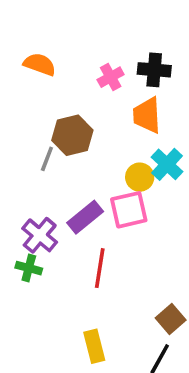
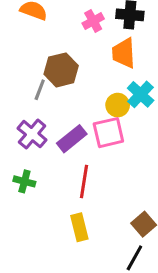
purple cross: (40, 235) -> (32, 134), moved
yellow rectangle: (94, 346) -> (79, 227), moved

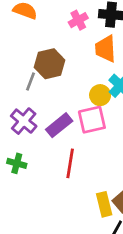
yellow rectangle: (79, 227) -> (104, 204), moved

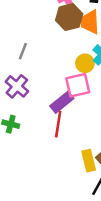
brown hexagon: (50, 64) -> (69, 17), moved
purple rectangle: (59, 125) -> (62, 102), moved

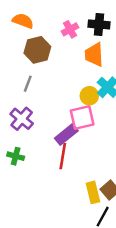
brown hexagon: (69, 17) -> (37, 50), moved

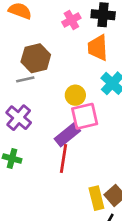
brown hexagon: (37, 50) -> (36, 58), moved
gray line: (28, 84) -> (25, 79), turned 56
yellow circle: (89, 96) -> (75, 95), moved

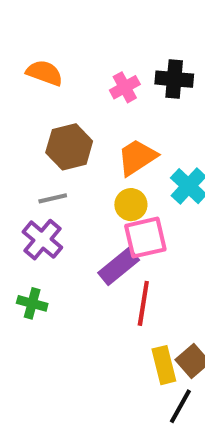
orange trapezoid: (98, 48) -> (137, 157), moved, turned 60
gray line: (25, 79) -> (53, 198), moved
red line: (63, 158) -> (143, 303), moved

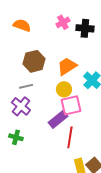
pink cross: (125, 87) -> (63, 22), moved

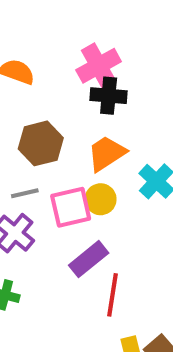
pink cross: (63, 22) -> (99, 66), size x1.5
black cross: (85, 28) -> (109, 96), moved
pink square: (71, 105) -> (71, 207), moved

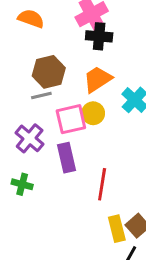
gray line: (25, 193) -> (41, 95), moved
purple rectangle: (89, 259) -> (67, 158), moved, turned -64

